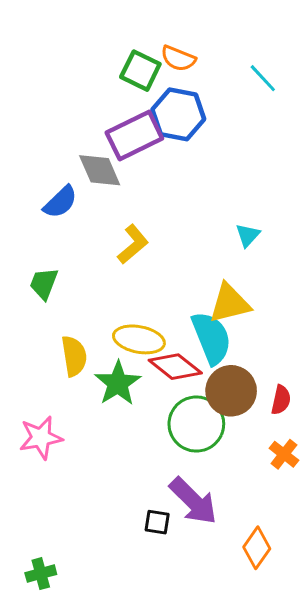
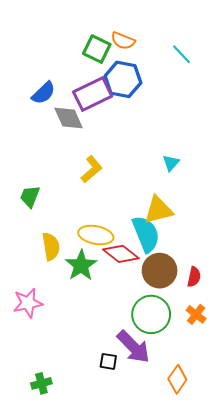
blue semicircle: (60, 202) -> (44, 93), moved
green circle: (196, 424) -> (151, 314), moved
green cross: (41, 574) -> (41, 383), moved

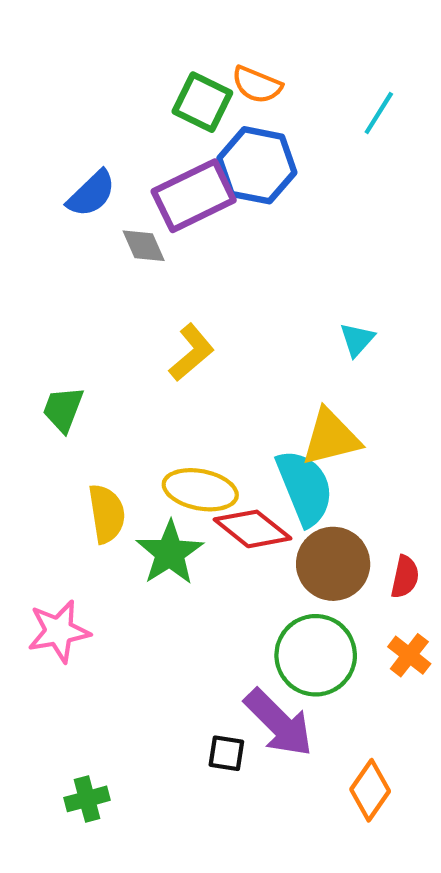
cyan line: (181, 54) -> (379, 113), turned 75
gray diamond: (69, 118) -> (144, 246), size x0.7

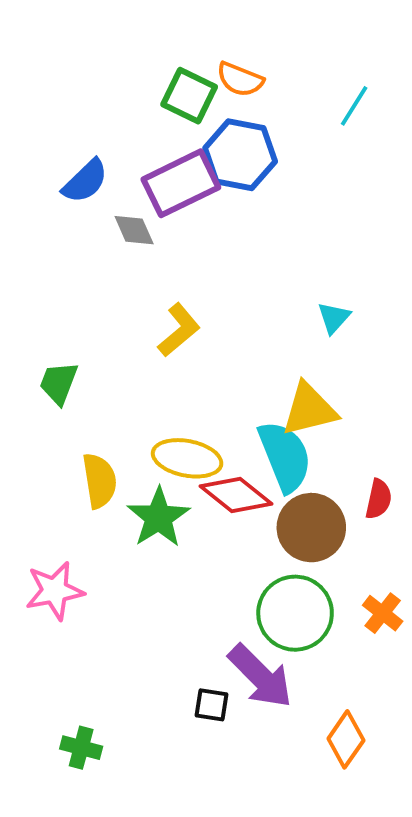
red semicircle: (405, 577) -> (379, 499), moved
green cross: (87, 799) -> (81, 748), turned 30

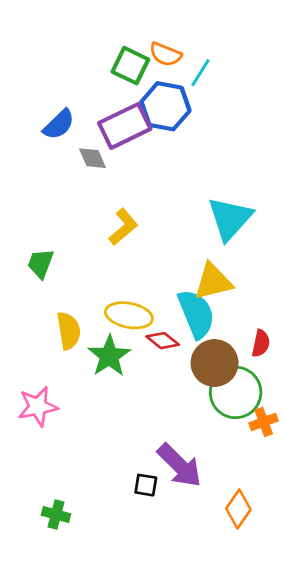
cyan line: (354, 106) -> (201, 73), moved
cyan triangle: (334, 318) -> (230, 219), size x2.0
red diamond: (236, 495) -> (163, 341), size x0.7
green circle: (295, 613) -> (236, 392), moved
orange cross: (383, 613) -> (264, 422), turned 32

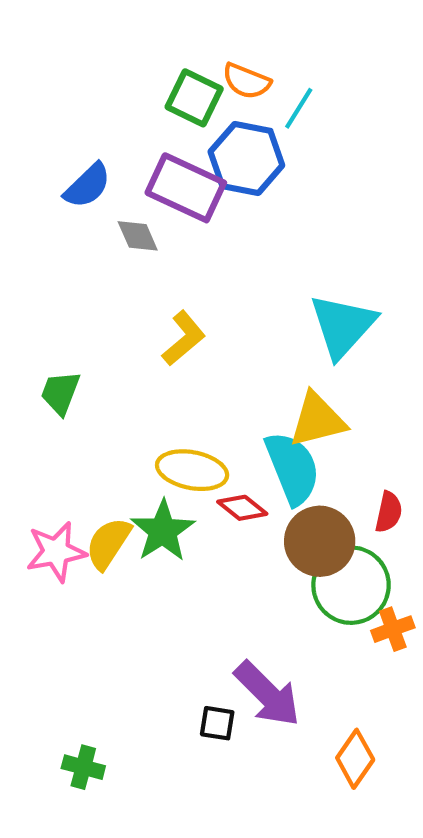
purple rectangle: (125, 126) -> (186, 188), turned 51
yellow semicircle: (69, 331) -> (108, 543), moved, turned -138
pink star: (38, 406) -> (56, 552), moved

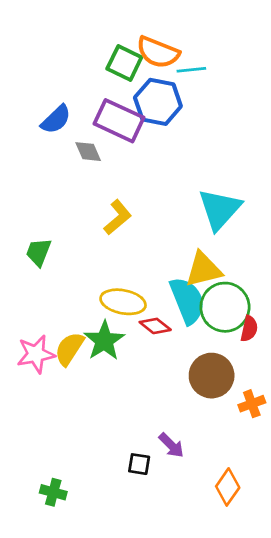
orange semicircle: (246, 81) -> (158, 52), size x1.4
cyan line: (299, 108) -> (191, 70), turned 52
brown circle: (320, 541) -> (212, 376), moved
green circle: (351, 585) -> (225, 307), moved
purple arrow: (267, 694) -> (171, 445), size x0.6

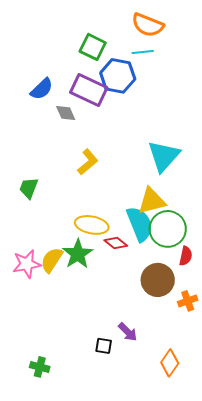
orange semicircle: (158, 52) -> (148, 25), moved
red semicircle: (249, 329) -> (186, 256), moved

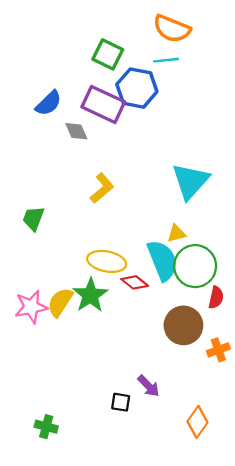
yellow triangle: (152, 201) -> (176, 234), size x0.6

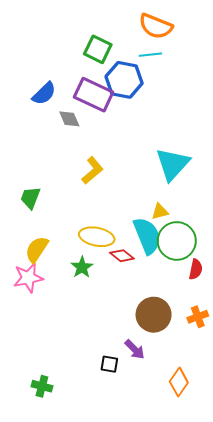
green star: (90, 295) -> (82, 267), size x0.7
yellow semicircle: (60, 302) -> (37, 249), moved
brown circle: (183, 325) -> (154, 315), moved

